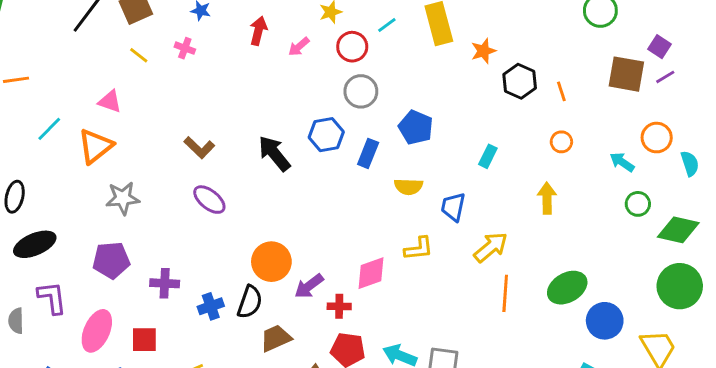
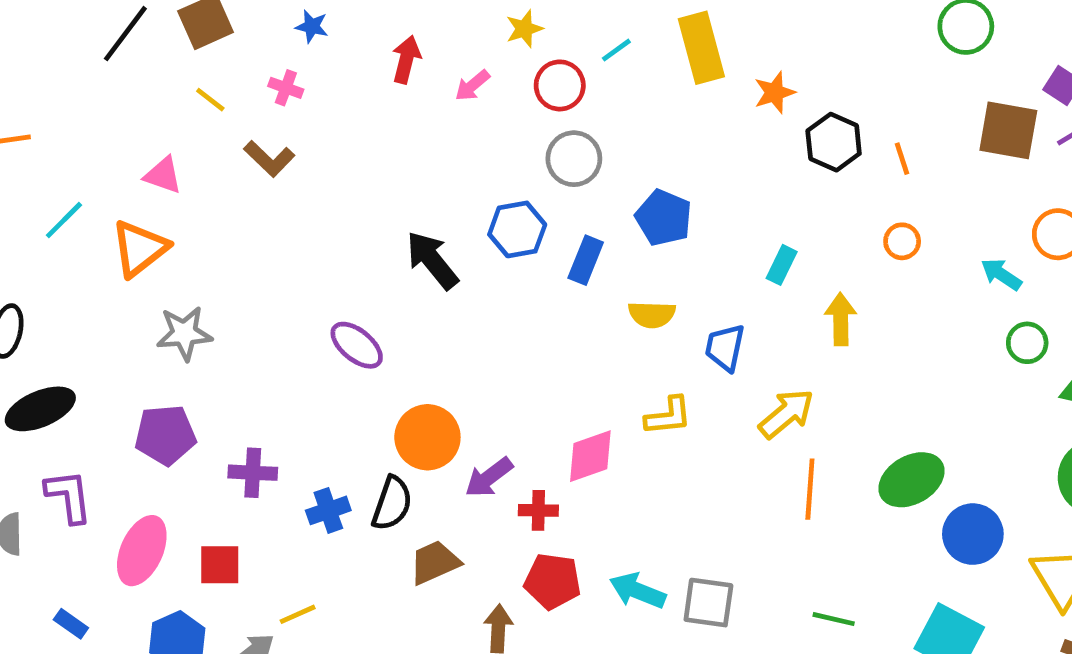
brown L-shape: (199, 148) -> (269, 159), moved
yellow arrow: (547, 198) -> (841, 319), moved
purple ellipse: (209, 200) -> (357, 345), moved

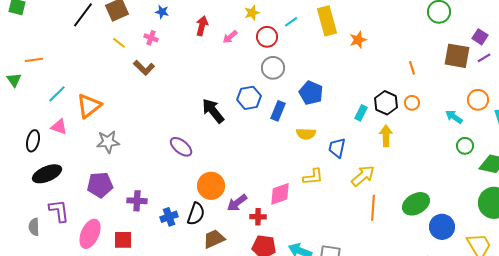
black hexagon: (834, 142) -> (386, 103), moved
pink triangle: (163, 175) -> (59, 127), moved

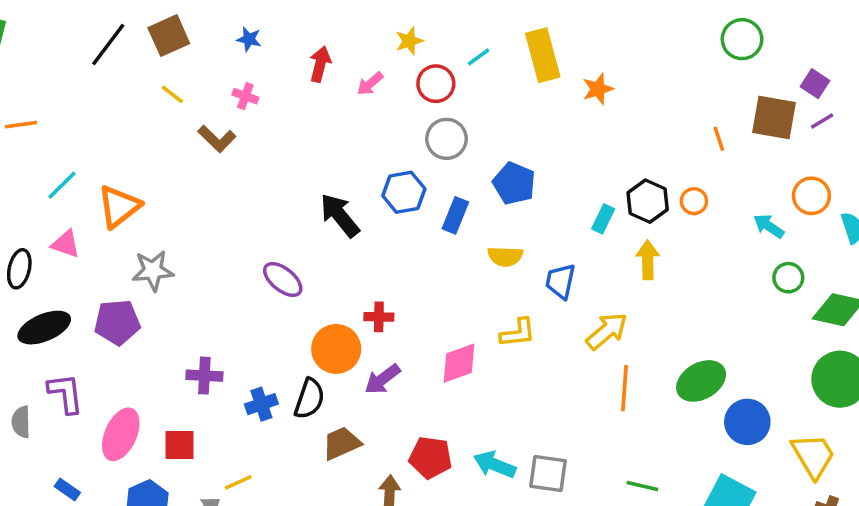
pink cross: (151, 38) -> (245, 96), moved
orange line: (412, 68) -> (719, 139), moved
purple pentagon: (100, 185) -> (117, 322), moved
red cross: (258, 217) -> (379, 317), moved

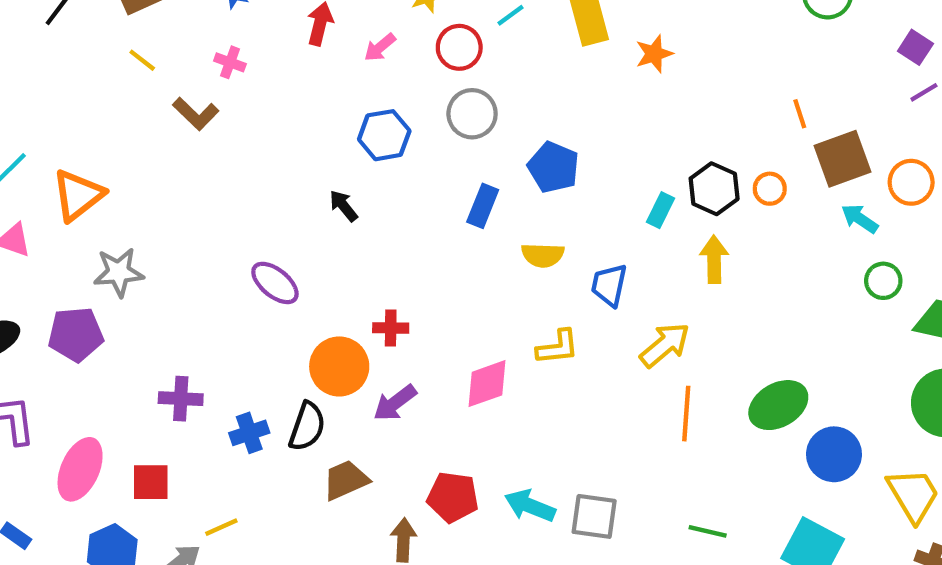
brown square: (774, 117) -> (843, 159), moved, turned -30
blue hexagon: (404, 192) -> (384, 135), moved
black arrow: (340, 215) -> (344, 206), size x0.6

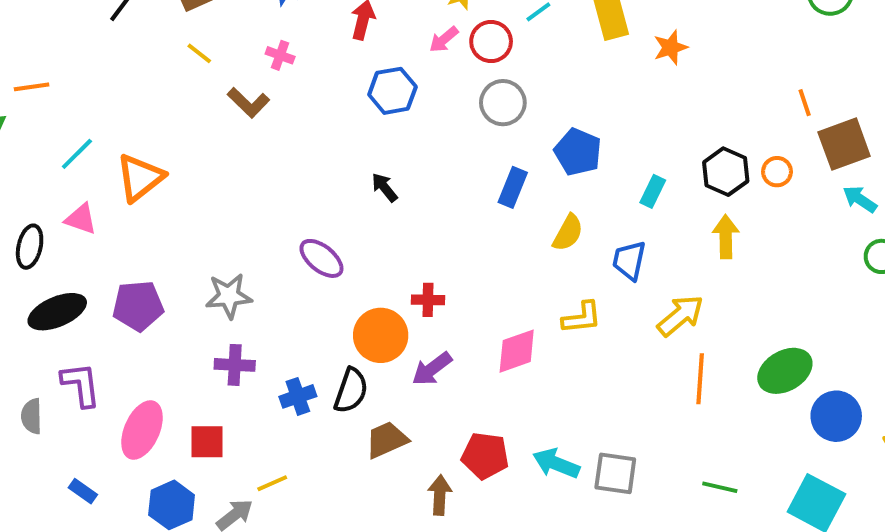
pink arrow: (380, 47) -> (444, 40), moved
blue hexagon: (384, 135) -> (392, 91), moved
cyan rectangle: (661, 210) -> (653, 191), moved
yellow semicircle: (543, 255) -> (568, 233), turned -63
gray star: (119, 272) -> (229, 296), moved

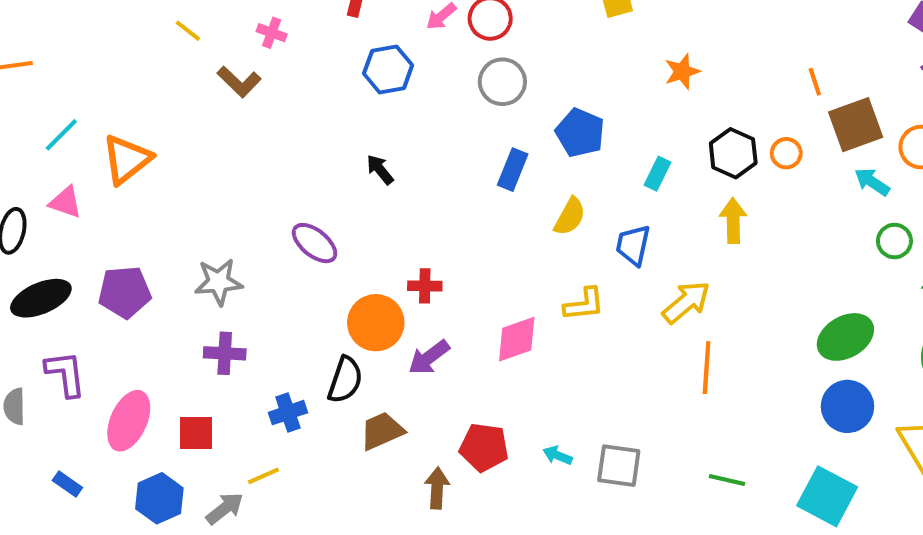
orange star: (671, 47) -> (682, 72), moved
green ellipse: (785, 371) -> (845, 337), moved
blue cross: (298, 396) -> (288, 413), moved
cyan arrow: (556, 464) -> (558, 455), size x0.6

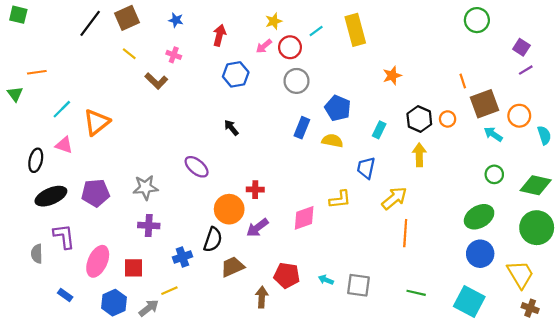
yellow semicircle: (570, 217) -> (332, 141), moved, turned -108
green circle: (894, 241) -> (494, 174), moved

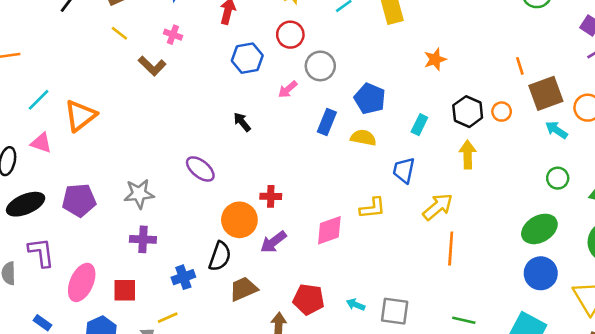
pink arrow: (264, 46) -> (288, 89), moved
red circle: (290, 47) -> (290, 35), moved

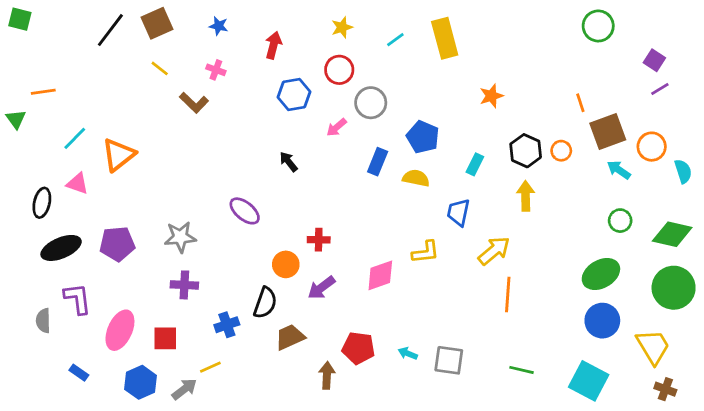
orange circle: (239, 220) -> (286, 264), size x0.7

